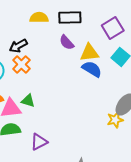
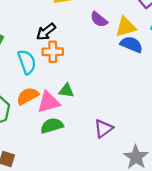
orange cross: (21, 64) -> (53, 52), turned -36
purple triangle: (39, 142) -> (103, 129), moved

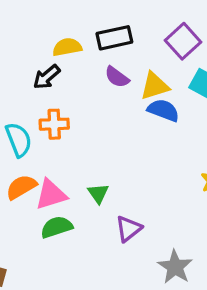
black arrow: (46, 32) -> (47, 77), moved
green triangle: (66, 91) -> (98, 193), moved, turned 49

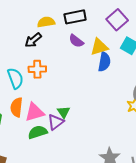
blue semicircle: (163, 110) -> (104, 62), turned 78
orange semicircle: (21, 187) -> (17, 107), turned -54
purple triangle: (128, 229) -> (56, 122), moved

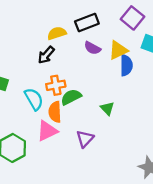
orange semicircle: (17, 107) -> (55, 112), moved
pink triangle: (35, 112) -> (47, 131), moved
green triangle: (64, 112) -> (107, 108), moved
green semicircle: (38, 132) -> (71, 97), moved

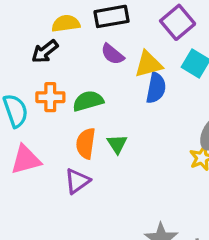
green semicircle: (71, 97) -> (88, 101), moved
orange semicircle: (55, 112) -> (86, 143), moved

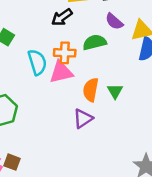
green semicircle: (88, 101) -> (95, 42), moved
pink triangle: (26, 160) -> (61, 72), moved

